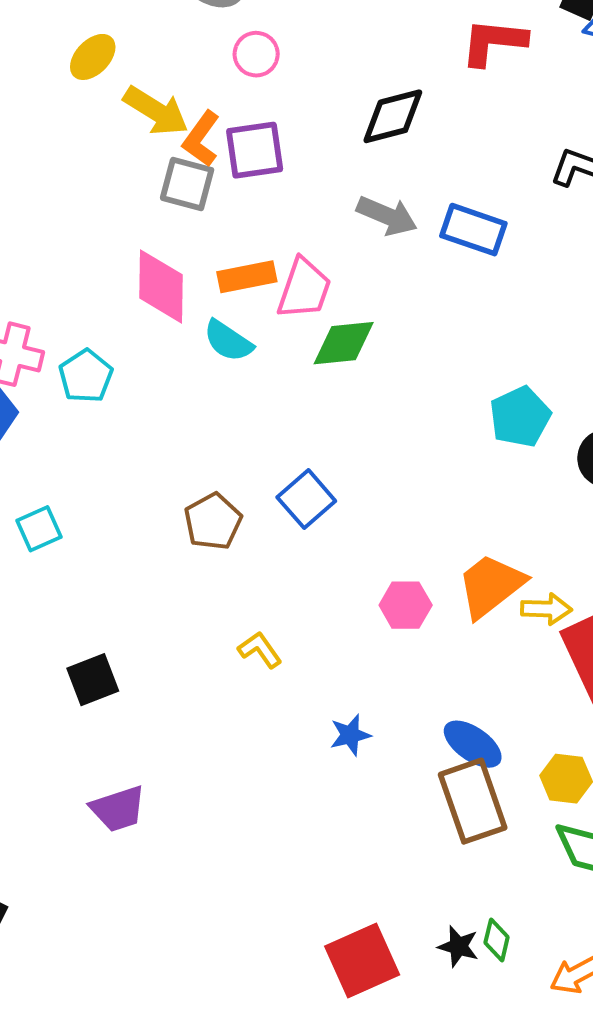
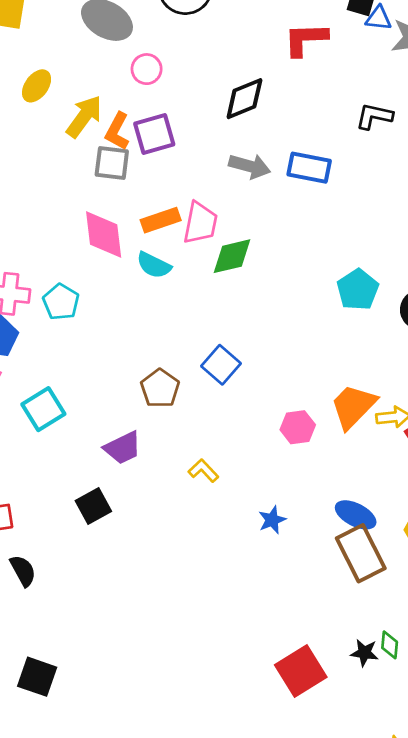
yellow arrow: (156, 111) -> (84, 117), turned -78
cyan square: (39, 529) -> (43, 409), size x1.4
purple trapezoid: (118, 809) -> (123, 448), moved

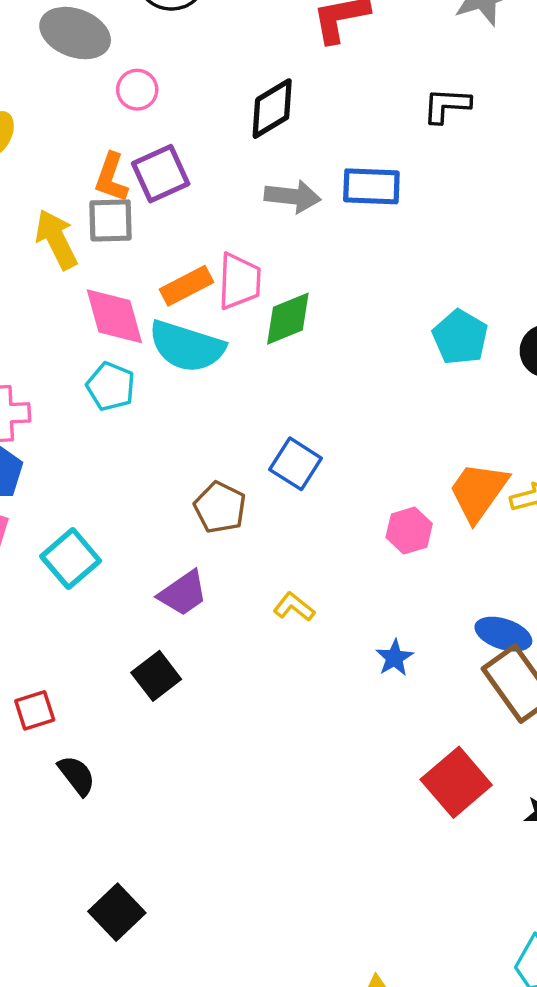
yellow arrow: (84, 117) -> (56, 239), moved, turned -54
cyan semicircle: (154, 265) -> (187, 346), size x1.6
cyan pentagon: (61, 302) -> (111, 386), moved
red square: (301, 671) -> (456, 782), moved
black square: (37, 677) -> (117, 912), turned 36

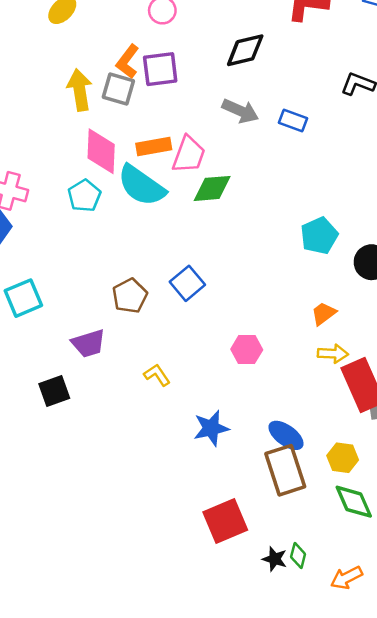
blue rectangle: (371, 186) -> (293, 121), size x0.7
orange trapezoid: (478, 492) -> (324, 314), moved, size x0.6
blue star: (394, 658) -> (211, 428), size x1.4

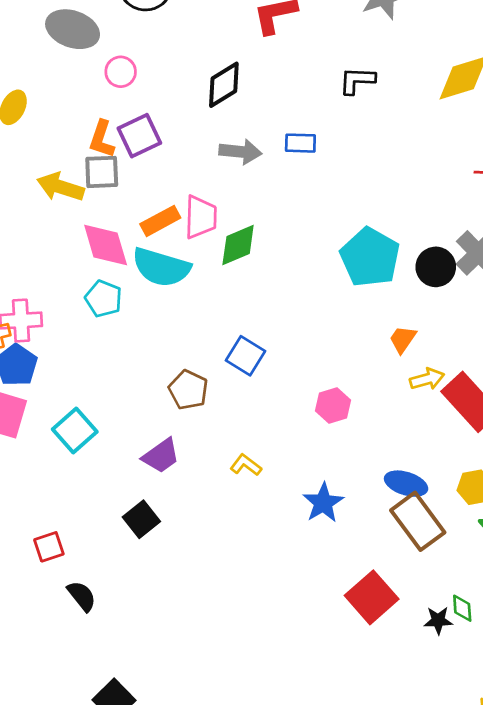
yellow arrow: (80, 90) -> (60, 187), turned -45
cyan pentagon: (319, 236) -> (370, 257), size x1.4

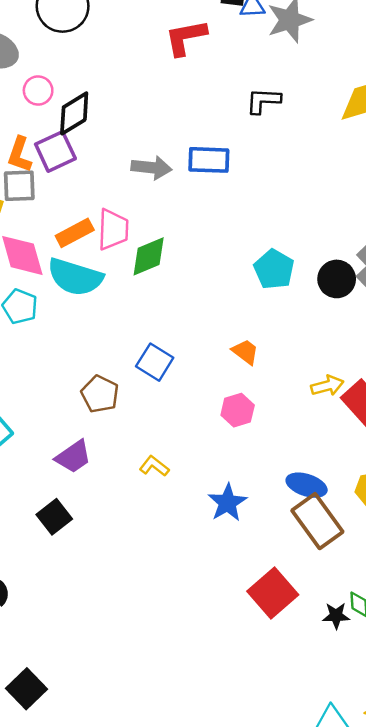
black diamond: (224, 85) -> (74, 113), moved
blue rectangle: (300, 143) -> (209, 160), size x1.4
cyan pentagon: (370, 257) -> (274, 269), size x0.7
orange trapezoid: (403, 339) -> (245, 352), moved, turned 92

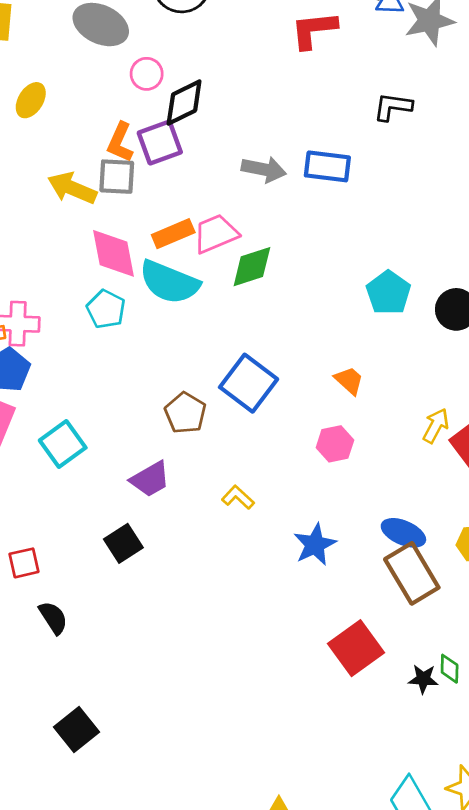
pink trapezoid: (113, 229) -> (216, 234), turned -120
blue square: (155, 362) -> (249, 383), size x1.4
yellow arrow: (327, 386) -> (436, 426), turned -52

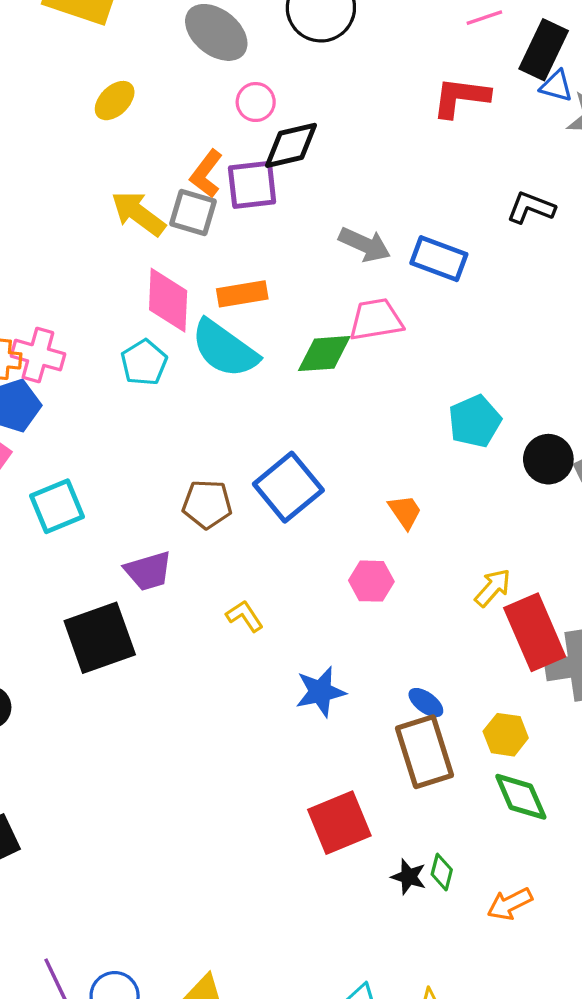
pink trapezoid: (216, 234) -> (376, 320), moved
brown pentagon: (185, 413) -> (207, 504), turned 30
blue ellipse: (403, 533) -> (426, 703), size x0.7
black square: (123, 543) -> (100, 638), size x1.6

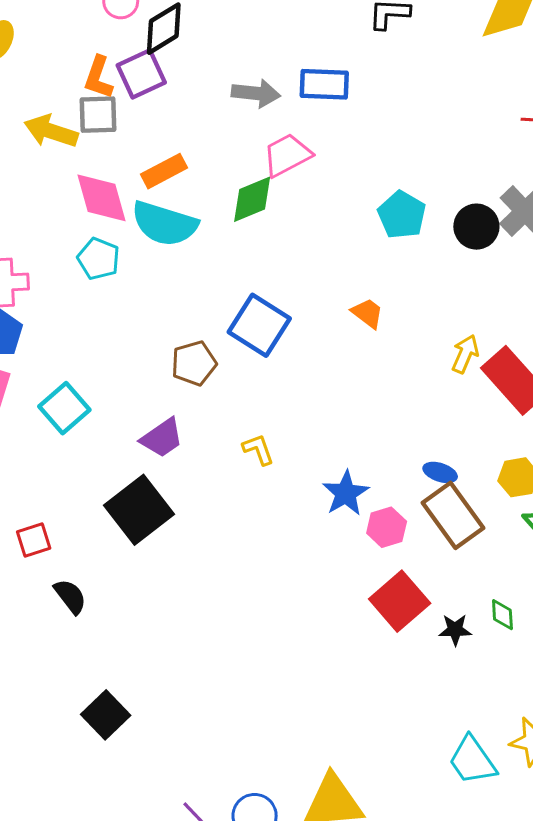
pink hexagon: (371, 581) -> (387, 527), moved
yellow L-shape: (245, 616) -> (258, 449), turned 32
black star: (409, 877) -> (455, 630), moved

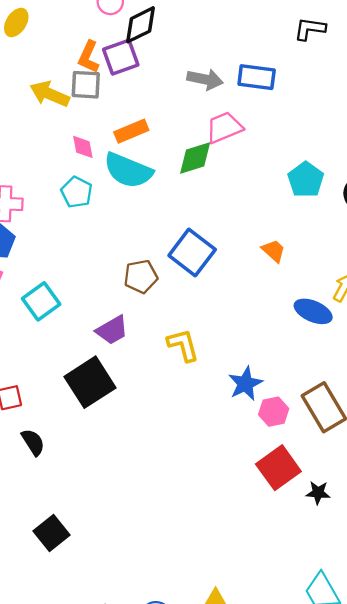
pink diamond: (102, 198) -> (83, 147), size x0.6
yellow L-shape: (258, 449) -> (183, 345), size x1.4
blue ellipse: (440, 472) -> (313, 311), moved, size x1.5

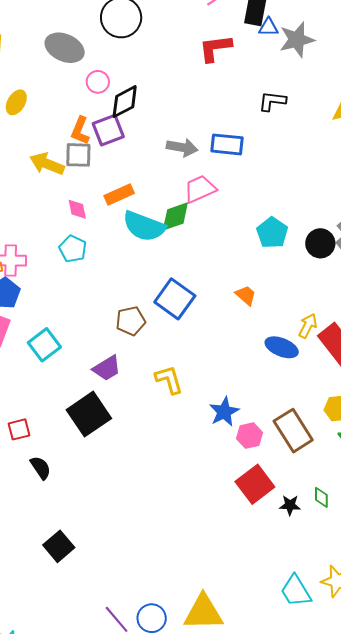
cyan semicircle: (128, 170) -> (144, 226), moved

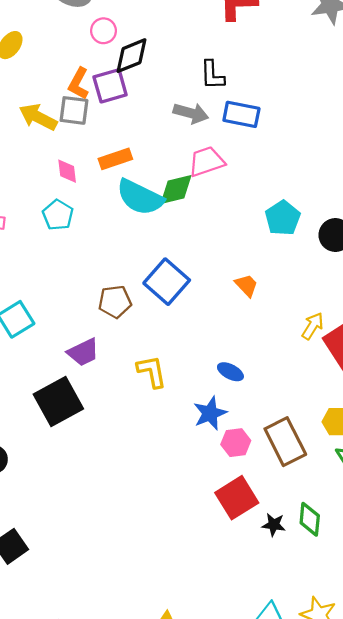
black L-shape: (272, 101) -> (212, 75), moved, turned -104
blue ellipse: (282, 347) -> (230, 372), moved, size x0.7
green diamond: (321, 497) -> (310, 519), size x1.4

